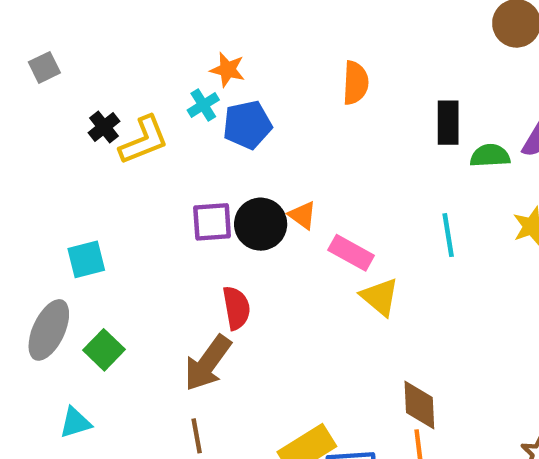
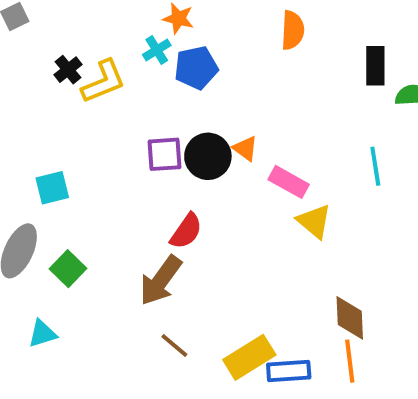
red semicircle: (236, 308) -> (186, 231), turned 45
brown line: (197, 436) -> (174, 345), moved, turned -40

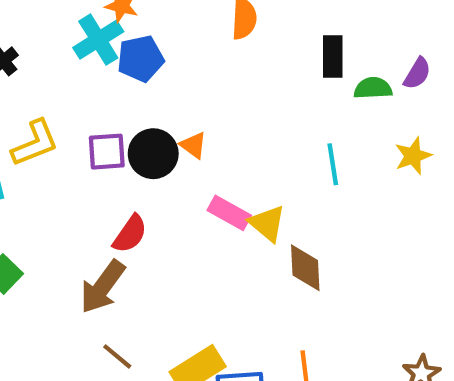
cyan cross: (157, 50) -> (98, 40), size x1.6
yellow L-shape: (103, 81) -> (35, 143), moved
pink rectangle: (289, 182) -> (229, 213), moved
brown diamond: (350, 318) -> (305, 268), moved

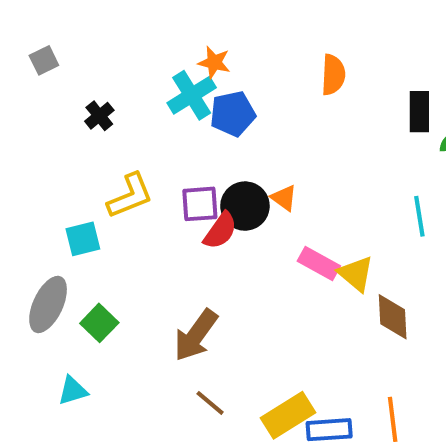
red semicircle: (130, 234) -> (220, 231), moved

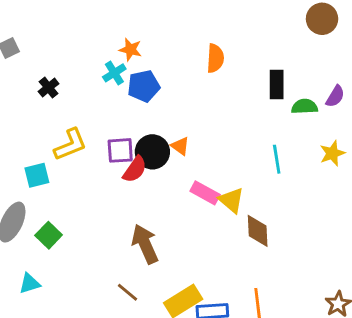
cyan cross: (192, 95) -> (114, 73), size x0.7
brown arrow: (196, 335) -> (145, 244), moved, turned 120

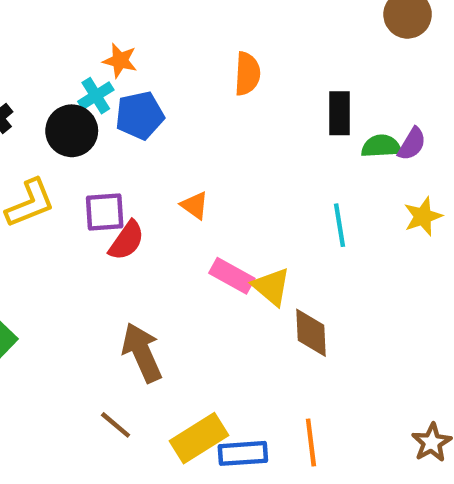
purple semicircle: (335, 96) -> (412, 144), moved
black circle: (152, 152) -> (72, 131), moved

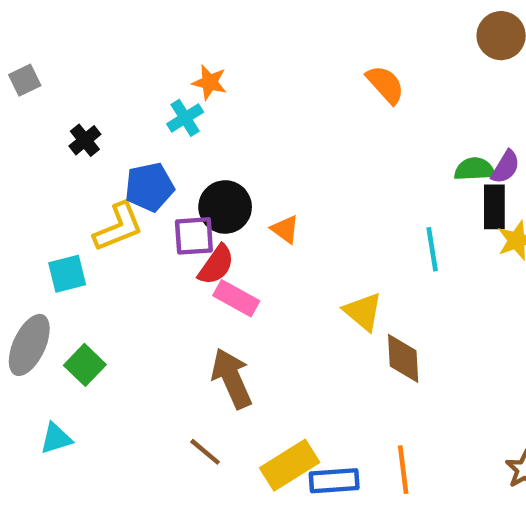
orange semicircle: (247, 74) -> (385, 85), moved, turned -45
black rectangle: (339, 113) -> (494, 207), moved
blue pentagon: (140, 115) -> (149, 187), moved
black circle: (72, 131) -> (225, 207), moved
pink rectangle: (232, 276) -> (236, 298), moved

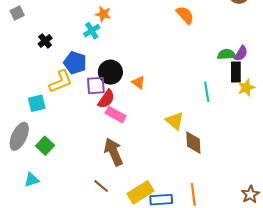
blue pentagon: (149, 187) -> (75, 63), turned 30

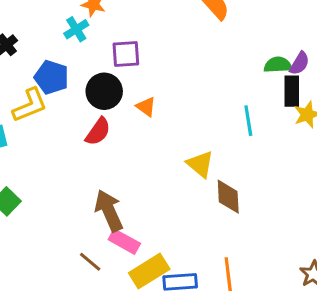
purple square: (96, 86) -> (126, 54), moved
pink rectangle: (116, 115) -> (124, 242), moved

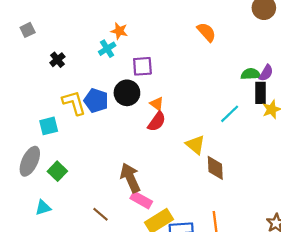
blue pentagon: (51, 77) -> (96, 101), moved
yellow L-shape: (30, 105) -> (74, 103), turned -84
cyan line: (248, 121) -> (230, 114), turned 55
red semicircle: (98, 132) -> (157, 122), moved
brown line: (90, 262) -> (100, 214), moved

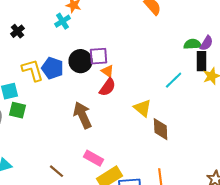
purple square: (142, 66) -> (99, 56), moved
green square: (57, 171) -> (18, 110), moved, turned -30
brown arrow: (130, 178) -> (83, 115), moved

